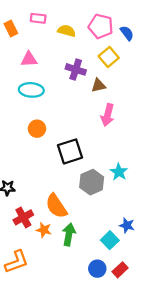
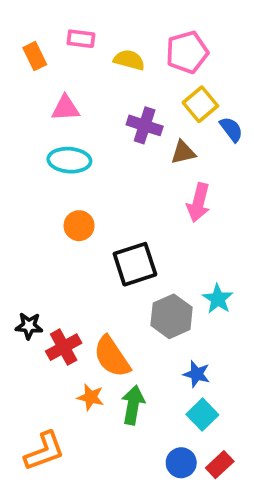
pink pentagon: (101, 26) -> (187, 52), turned -30
blue semicircle: (127, 33) -> (231, 129), moved
red cross: (23, 217) -> (64, 347), moved
blue star: (127, 225) -> (197, 374), moved

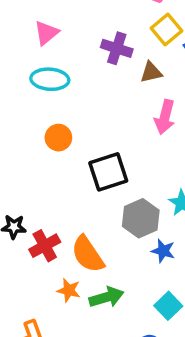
pink triangle: (66, 108) -> (46, 33), turned -36
blue star: (197, 374) -> (163, 251), moved
green arrow: (133, 405) -> (106, 297), turned 64

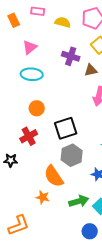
gray hexagon: (141, 218) -> (72, 155), moved
red cross: (45, 246) -> (29, 136), moved
green arrow: (106, 297) -> (79, 201), moved

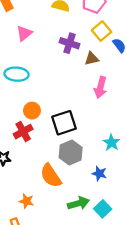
cyan ellipse: (32, 74) -> (17, 74), moved
orange circle: (37, 108) -> (32, 111), moved
orange star: (43, 197) -> (26, 201), moved

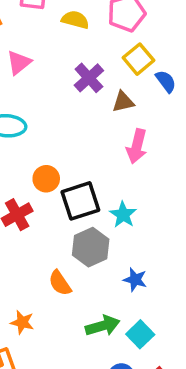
purple cross: (70, 43) -> (89, 78), turned 30
orange circle: (32, 111) -> (46, 179), moved
cyan star: (111, 143) -> (123, 215), moved
orange semicircle: (51, 176) -> (60, 283), size x0.7

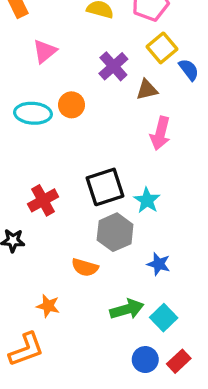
orange circle: (46, 179) -> (72, 105), moved
orange semicircle: (60, 283) -> (85, 267), turned -40

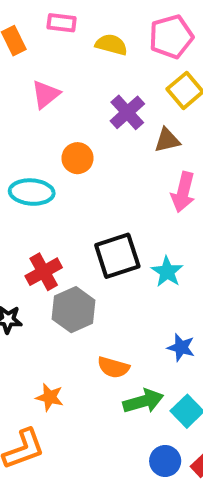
cyan ellipse: (33, 113) -> (32, 192), moved
gray hexagon: (115, 232) -> (74, 310), moved
orange semicircle: (85, 267) -> (113, 367), moved

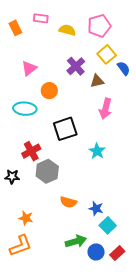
pink triangle: (46, 94) -> (29, 68), moved
black square: (117, 256) -> (65, 129), moved
blue star: (181, 347) -> (96, 208), moved
orange star: (50, 397) -> (26, 218), moved
green arrow: (143, 401) -> (76, 241), moved

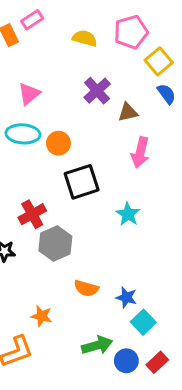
pink rectangle: (41, 18) -> (32, 20), moved, turned -40
yellow square: (107, 54) -> (159, 61), moved
orange circle: (49, 91) -> (58, 143), moved
cyan ellipse: (25, 109) -> (23, 134), moved
orange star: (26, 218) -> (41, 316), moved

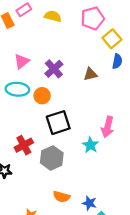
yellow semicircle: (85, 38) -> (53, 16), moved
purple cross: (97, 91) -> (54, 69), moved
blue semicircle: (166, 94) -> (117, 61), turned 48
pink arrow: (140, 152) -> (108, 127), moved
gray hexagon: (55, 243) -> (52, 158), moved

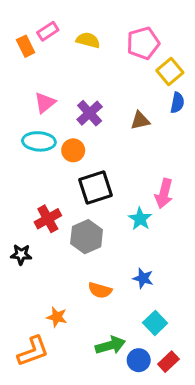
blue star: (89, 203) -> (143, 278), moved

